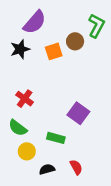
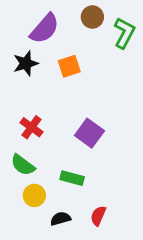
brown circle: (75, 41) -> (92, 17), moved
purple square: (78, 113) -> (89, 133), moved
red semicircle: (76, 167) -> (98, 216), turned -128

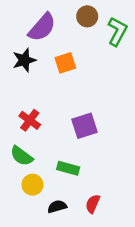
purple square: (89, 133) -> (84, 126), turned 36

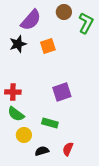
red cross: (30, 120) -> (13, 92), moved, turned -35

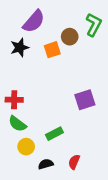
brown circle: (64, 12) -> (70, 37), moved
purple square: (62, 92) -> (85, 100), moved
green rectangle: (50, 123) -> (54, 134), turned -42

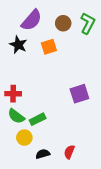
brown circle: (70, 37) -> (63, 23), moved
black star: (20, 48) -> (18, 45), turned -30
green rectangle: (54, 134) -> (38, 119), moved

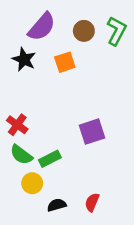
red cross: (13, 94) -> (17, 125), turned 35
purple square: (79, 94) -> (92, 132), moved

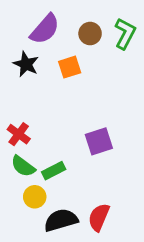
red semicircle: (92, 202) -> (99, 217), size x1.4
black semicircle: (57, 205) -> (61, 220), size x1.6

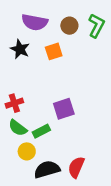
purple semicircle: (45, 29) -> (35, 22), turned 60
red cross: (19, 134) -> (14, 103), turned 36
purple square: (99, 141) -> (64, 109), moved

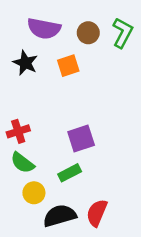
green rectangle: (41, 131) -> (70, 173), moved

